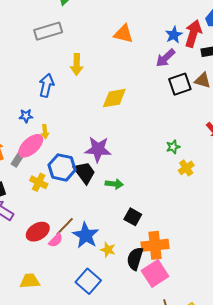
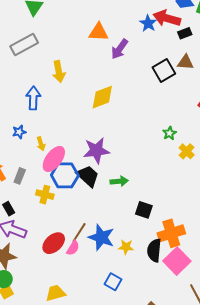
red arrow: (193, 34) -> (167, 18), turned -80
purple arrow: (165, 58) -> (120, 49), moved
pink ellipse: (31, 146) -> (54, 159), moved
blue square: (88, 281) -> (113, 282), size x0.7

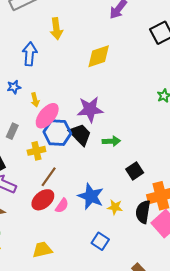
yellow cross: (45, 195) -> (36, 151), turned -30
black square: (144, 210) -> (135, 171), turned 36
brown line: (79, 233) -> (49, 177), moved

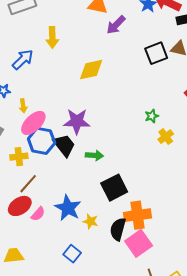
blue arrow: (30, 54) -> (23, 60), turned 35
black square: (135, 171) -> (114, 188), size x1.5

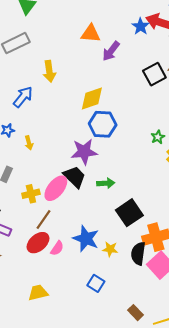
pink ellipse: (33, 123) -> (56, 188), moved
blue hexagon: (42, 141) -> (103, 124), moved

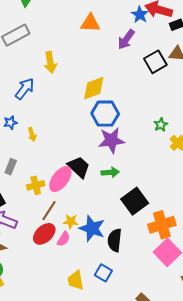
purple arrow: (111, 51) -> (126, 39), moved
purple star: (84, 152) -> (111, 140), moved
yellow star: (110, 249) -> (71, 222), moved
black semicircle: (138, 254) -> (115, 240), moved
yellow trapezoid: (38, 293) -> (76, 280), moved, turned -85

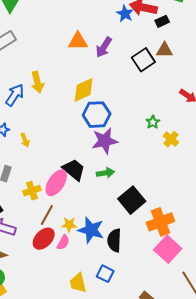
orange triangle: (90, 23) -> (78, 41), moved
purple arrow: (126, 39) -> (104, 47), moved
yellow arrow: (50, 62) -> (37, 82), moved

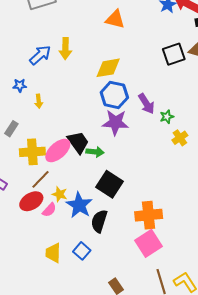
purple arrow: (104, 47) -> (146, 104), moved, turned -80
green arrow: (105, 173) -> (95, 152), moved
yellow cross: (32, 191) -> (32, 152), size x1.4
black square: (132, 200) -> (110, 184), moved, turned -32

